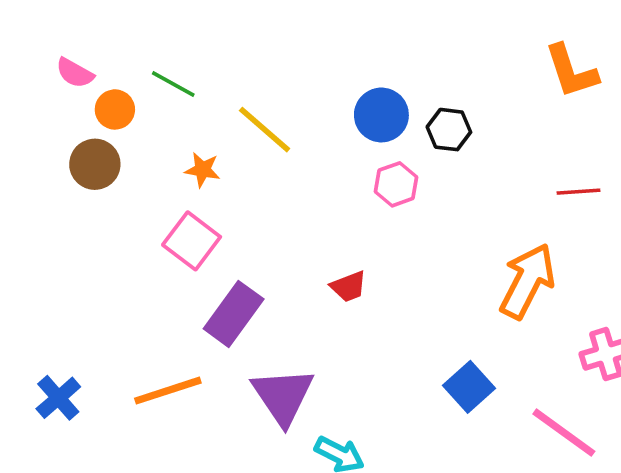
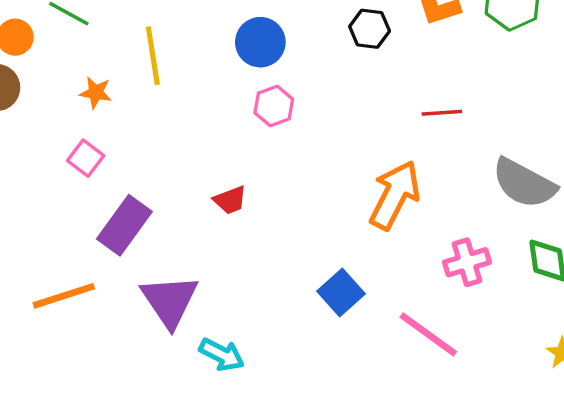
yellow line: (265, 130) -> (153, 56), turned 40
black hexagon: (449, 130) -> (370, 29), moved
pink square: (192, 241) -> (86, 158), size x0.7

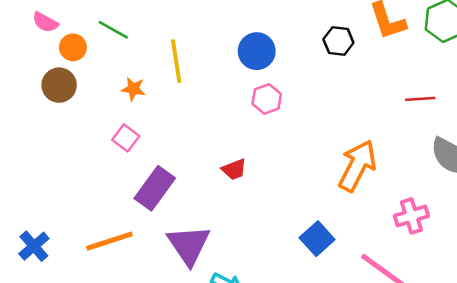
red line: (442, 113) -> (420, 99), moved

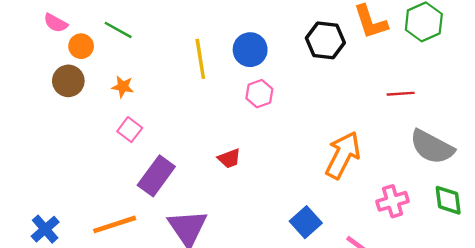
black hexagon: (338, 41) -> (325, 40), size x1.4
yellow line: (176, 61) -> (200, 59), moved
orange star: (133, 89) -> (123, 87), moved

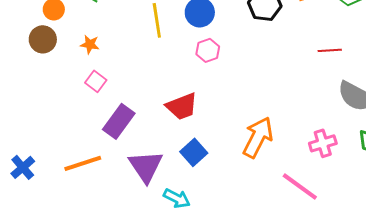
orange arrow: (343, 155) -> (258, 137), moved
red trapezoid: (229, 158) -> (182, 106), size x1.6
blue square: (306, 222) -> (194, 152), moved

